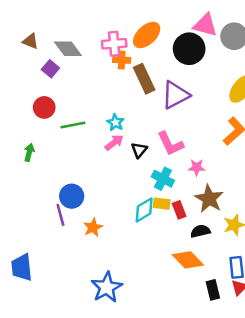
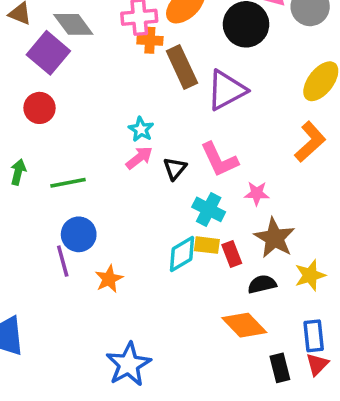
purple square: (50, 69) -> (48, 53), size x1.6
green line: (73, 125) -> (68, 183), moved

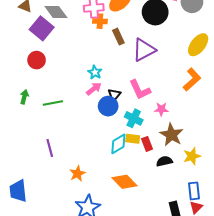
brown rectangle: (182, 67) -> (118, 37), size x0.7
blue circle: (79, 234) -> (108, 106), moved
orange star: (109, 279) -> (77, 174), moved
orange diamond: (244, 325) -> (124, 182), moved

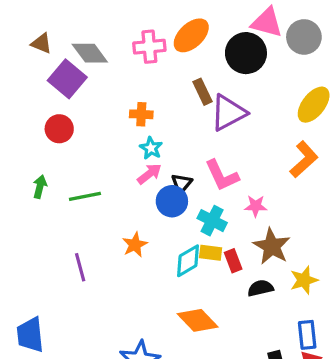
orange cross: (100, 21) -> (141, 114), moved
brown rectangle: (118, 37) -> (203, 92), moved
orange star: (77, 174) -> (135, 245), moved

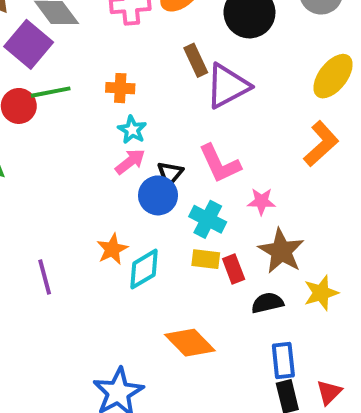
green line: (85, 196) -> (51, 92), moved
cyan diamond: (188, 261) -> (144, 269), moved
blue rectangle: (307, 335) -> (283, 361), moved

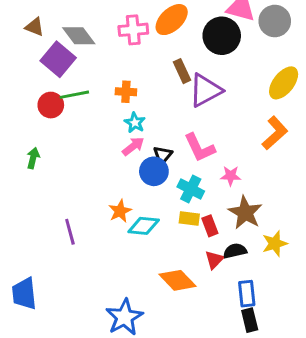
cyan diamond: (144, 269) -> (144, 226), turned 36
red triangle: (329, 392) -> (214, 260), moved

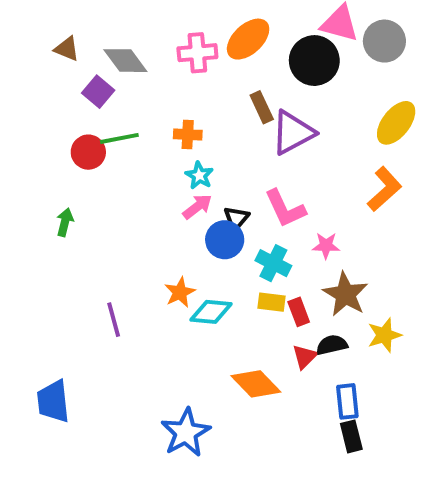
purple square: (58, 59) -> (98, 92), size x0.7

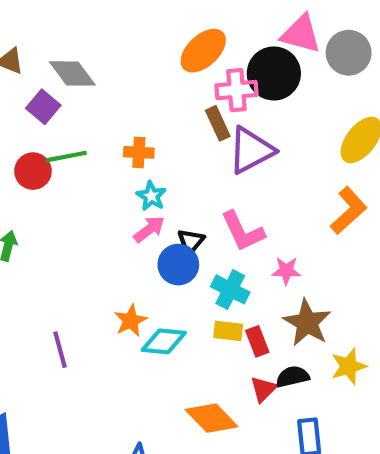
pink cross: (197, 53) -> (236, 90), moved

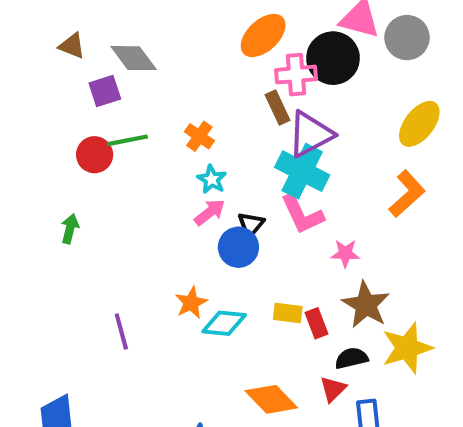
purple square: (43, 107) -> (105, 91), turned 32
orange cross: (139, 152) -> (199, 136), turned 32
cyan cross: (230, 289) -> (302, 171), moved, size x1.4
yellow star: (349, 366) -> (407, 348), size x1.4
red triangle: (263, 389) -> (333, 389), moved

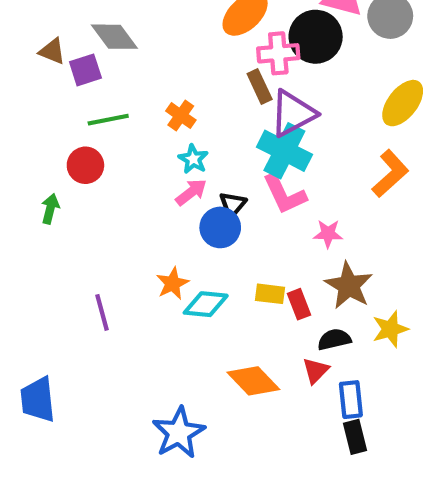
brown triangle: (72, 46) -> (52, 51), moved
red circle: (95, 155) -> (85, 165), moved
yellow star: (407, 348) -> (390, 329), size x0.7

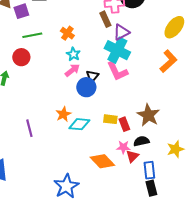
purple triangle: (293, 113) -> (121, 32), size x0.7
pink star: (328, 234) -> (123, 147), moved
yellow star: (390, 329) -> (175, 149), moved

